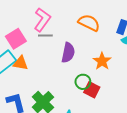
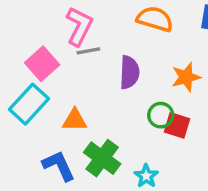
orange star: (102, 61) -> (186, 77), turned 30
orange triangle: (21, 63) -> (75, 120), moved

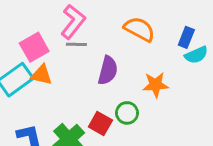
orange triangle: (75, 120) -> (42, 75), moved
red square: (177, 125) -> (100, 123), moved

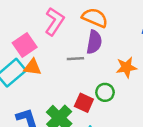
orange semicircle: (139, 29) -> (95, 18), moved
gray line: (76, 44) -> (75, 59), moved
purple semicircle: (108, 70) -> (94, 42), moved

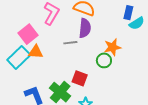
green circle: (105, 92) -> (104, 60), moved

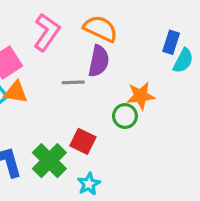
cyan semicircle: (137, 23) -> (183, 61), turned -35

